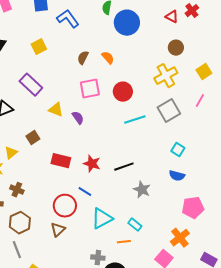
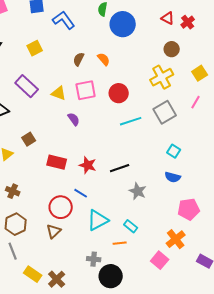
red cross: (192, 11) -> (188, 22), moved
yellow triangle: (56, 110) -> (59, 93), moved

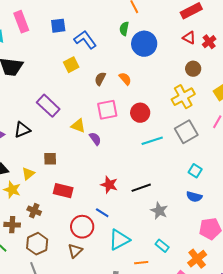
yellow square: (35, 48) -> (71, 65), moved
yellow triangle: (59, 93) -> (78, 126), moved
brown square: (29, 139) -> (50, 159), turned 32
red rectangle: (57, 162) -> (63, 191), moved
cyan rectangle: (131, 226) -> (162, 246), moved

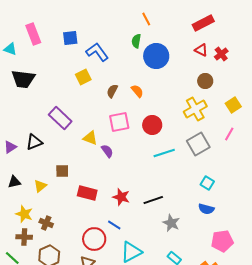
yellow star: (12, 190) -> (24, 214), moved
red rectangle: (63, 191) -> (87, 193), moved

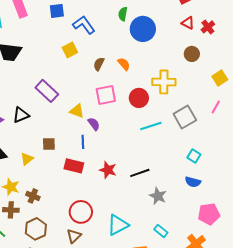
yellow cross: (195, 109) -> (164, 82), moved, turned 30
blue line: (114, 225) -> (83, 142), moved, turned 56

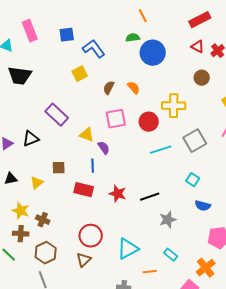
green semicircle: (123, 14) -> (133, 38), turned 72
cyan square: (194, 156) -> (193, 180), moved
gray star: (158, 196) -> (168, 220), turned 30

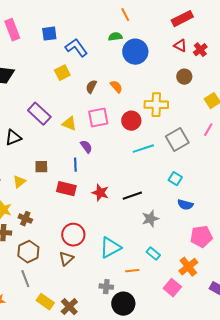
yellow triangle: (87, 135) -> (69, 124), moved

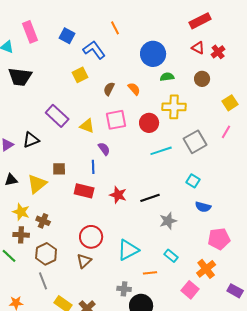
orange line: (125, 15) -> (115, 28), moved
blue square: (49, 34) -> (67, 36), turned 35
green semicircle: (115, 37) -> (167, 77), moved
yellow triangle: (19, 182) -> (37, 184), size x1.5

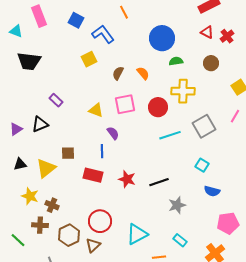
purple rectangle: (57, 116) -> (56, 100), moved, size x0.6
brown cross: (21, 235) -> (40, 225), moved
brown hexagon: (46, 254) -> (69, 235), moved

